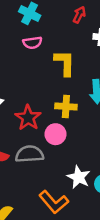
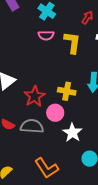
yellow L-shape: (65, 63) -> (72, 43), moved
white star: (79, 177) -> (72, 133), moved

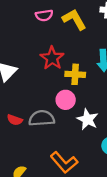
yellow L-shape: (72, 43) -> (74, 19), turned -30
red star: (35, 96) -> (52, 58), moved

